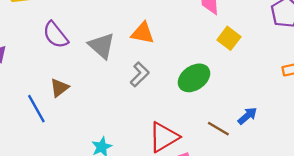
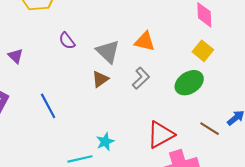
purple semicircle: (55, 35) -> (67, 41), size x0.7
yellow square: (229, 38) -> (203, 51), moved
brown triangle: (59, 88) -> (100, 79), moved

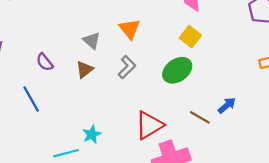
purple semicircle: (67, 41) -> (45, 62), moved
orange triangle: (145, 41) -> (130, 29), turned 40
gray triangle: (108, 52) -> (92, 41), size x0.7

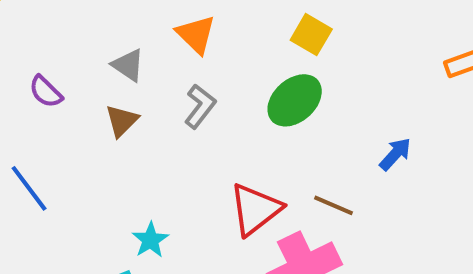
purple semicircle: (45, 62) -> (46, 92), moved
brown line: (200, 117) -> (333, 205), moved

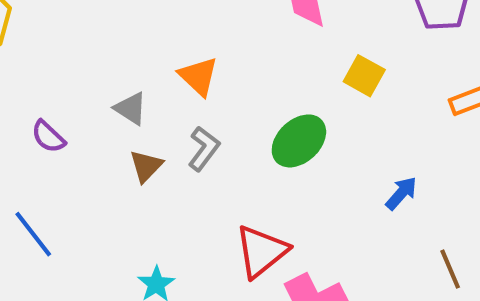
yellow square: (311, 35) -> (364, 76), moved
brown triangle: (122, 121) -> (146, 166), moved
brown line: (333, 205) -> (450, 269), moved, turned 45

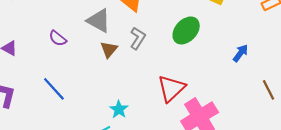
gray triangle: (131, 108) -> (99, 21), size x1.4

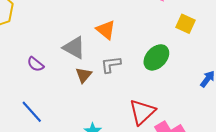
gray L-shape: (138, 38) -> (111, 65), turned -130

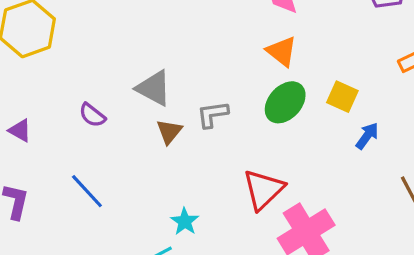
yellow square: (186, 24) -> (342, 97), moved
orange triangle: (106, 30) -> (282, 51), moved

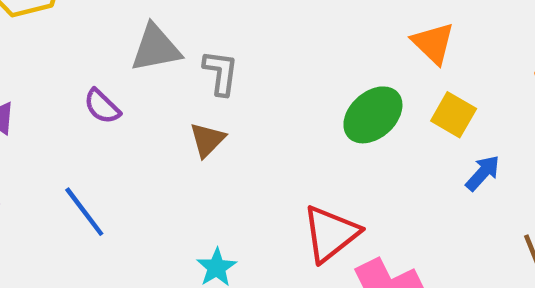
orange triangle: (282, 51) -> (433, 43), moved
gray triangle: (154, 88) -> (156, 48), moved, turned -45
gray L-shape: (213, 114) -> (221, 73), moved, turned 100

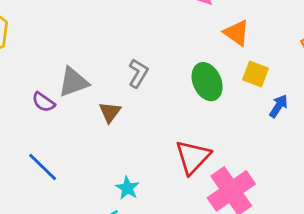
gray triangle: (156, 48) -> (73, 82), moved
gray L-shape: (221, 73) -> (138, 73), moved, turned 32
green ellipse: (373, 115) -> (207, 82), turned -63

